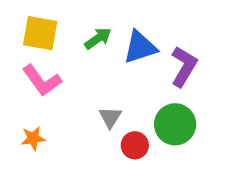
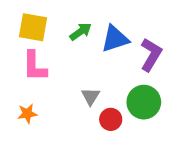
pink L-shape: (42, 80) -> (35, 66), turned 36

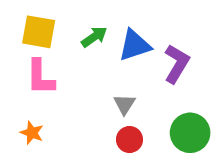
gray triangle: (91, 96) -> (124, 104), moved
green circle: (144, 102) -> (190, 133), moved
orange star: (27, 114) -> (32, 133), turned 30

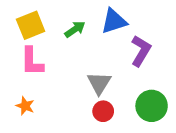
yellow square: (39, 32) -> (31, 25), turned -32
blue triangle: (135, 45) -> (114, 21), moved
gray triangle: (124, 104) -> (99, 83), size x1.4

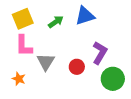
purple L-shape: (141, 51) -> (100, 53), moved
gray triangle: (99, 83) -> (46, 62), moved
red circle: (103, 111) -> (77, 67), moved

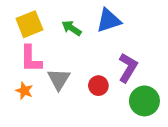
green arrow: (56, 22) -> (72, 28), turned -112
orange star: (19, 79) -> (24, 91), moved

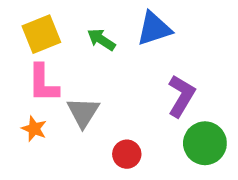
red circle: (98, 86) -> (127, 154), moved

